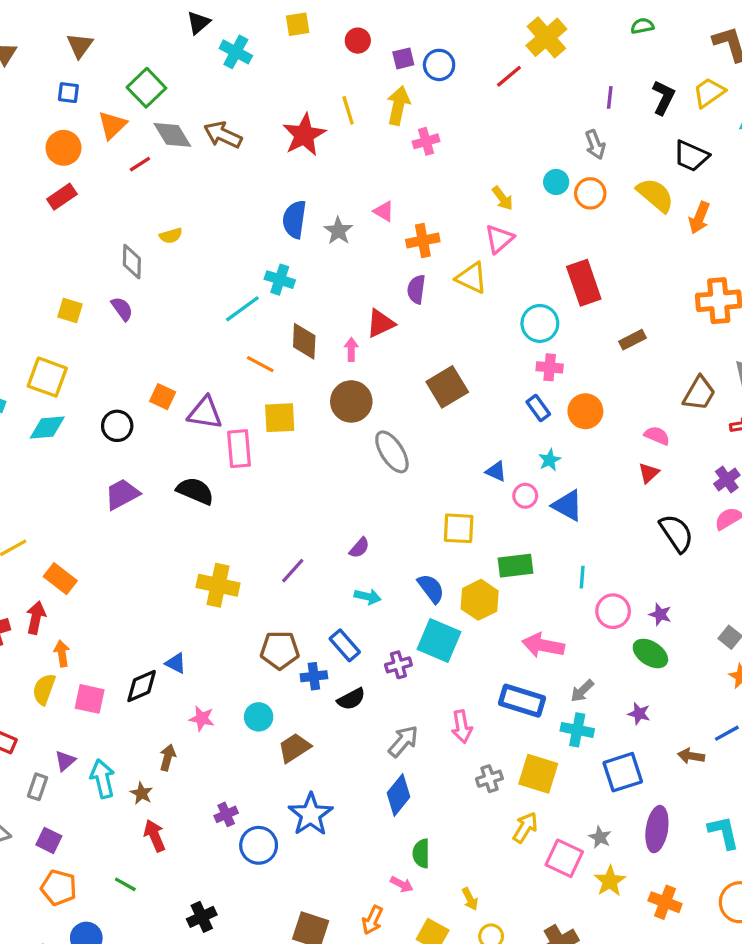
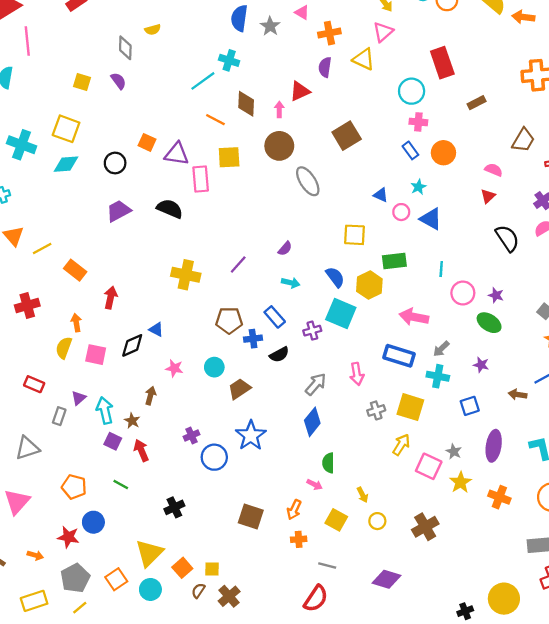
orange arrow: (699, 218) -> (523, 17), turned 75
red arrow: (36, 618) -> (111, 298), moved
blue square: (623, 772) -> (470, 406), size x0.7
purple square: (49, 840) -> (113, 441), moved

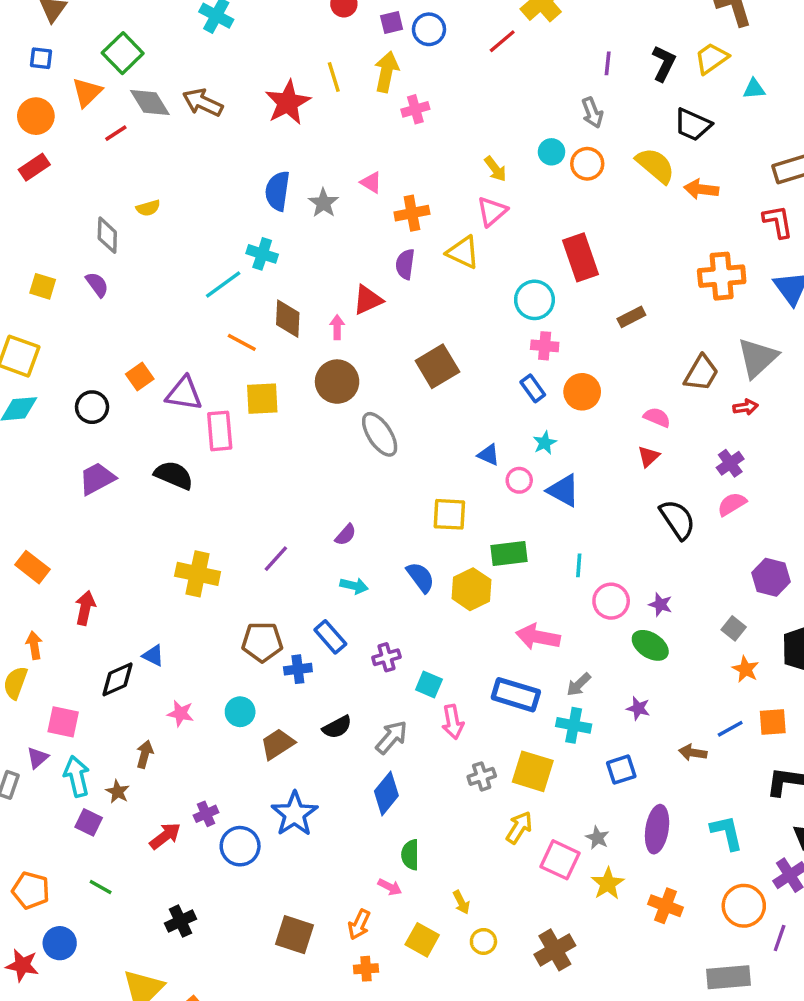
orange square: (147, 142) -> (140, 376), turned 30
cyan square: (341, 314) -> (429, 684), moved, size x0.6
pink square: (96, 355) -> (63, 722), moved
black semicircle: (279, 355) -> (337, 727), moved
red arrow: (141, 450) -> (165, 836), moved, turned 75

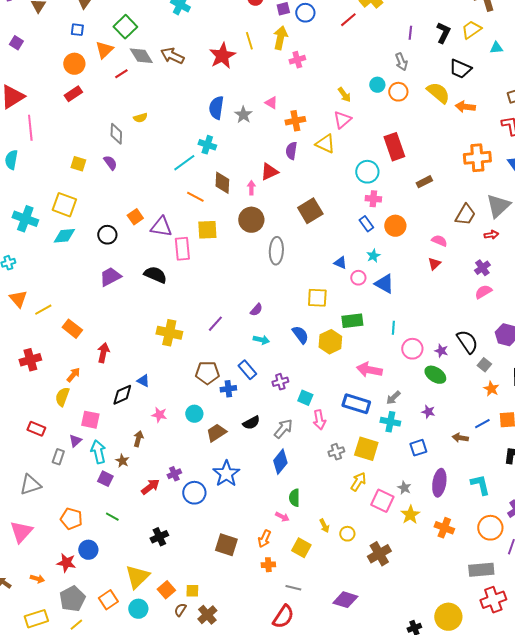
gray ellipse: (380, 434) -> (276, 251), turned 36
black semicircle: (677, 519) -> (467, 342), moved
orange arrow: (34, 645) -> (73, 375), turned 49
yellow circle: (483, 941) -> (347, 534), moved

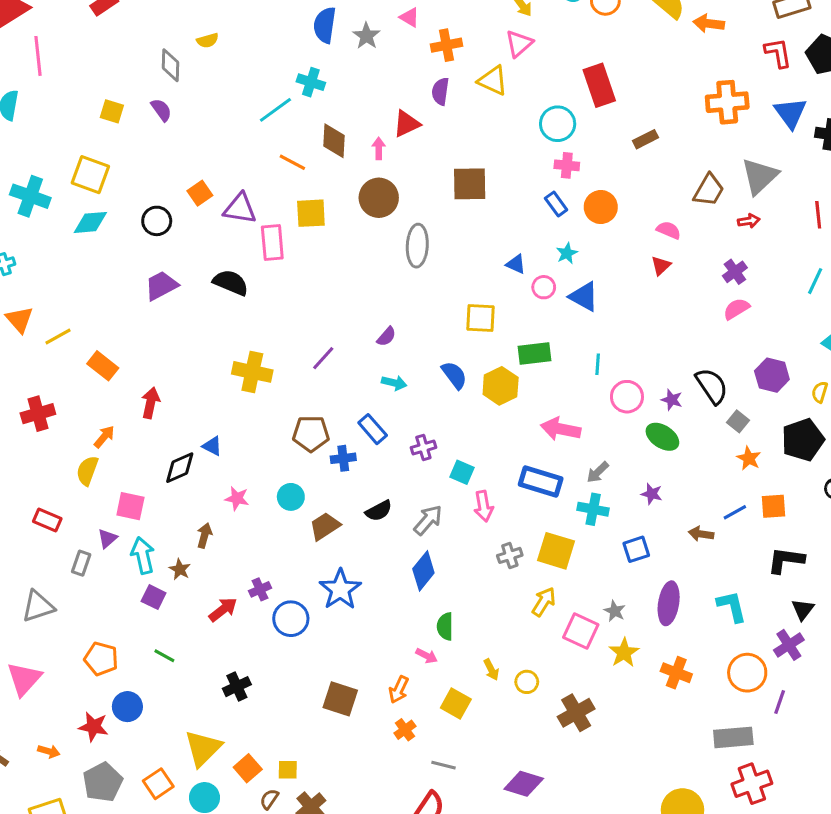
brown square: (310, 211) -> (470, 184), turned 30
orange cross: (268, 565) -> (405, 730), turned -32

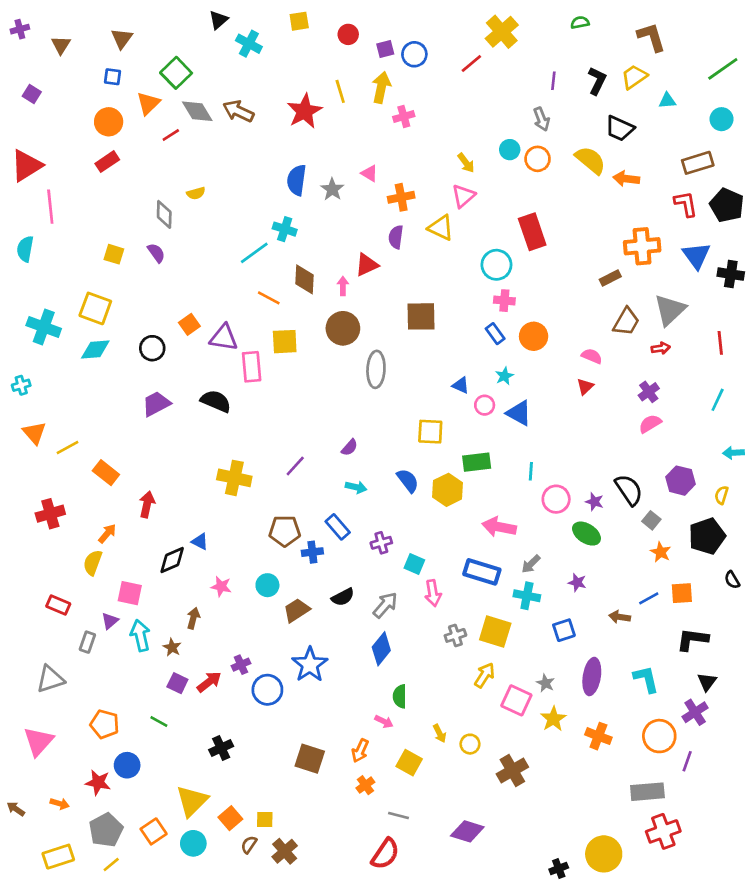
brown rectangle: (645, 139) -> (610, 278), moved
purple square: (154, 597) -> (177, 683), moved

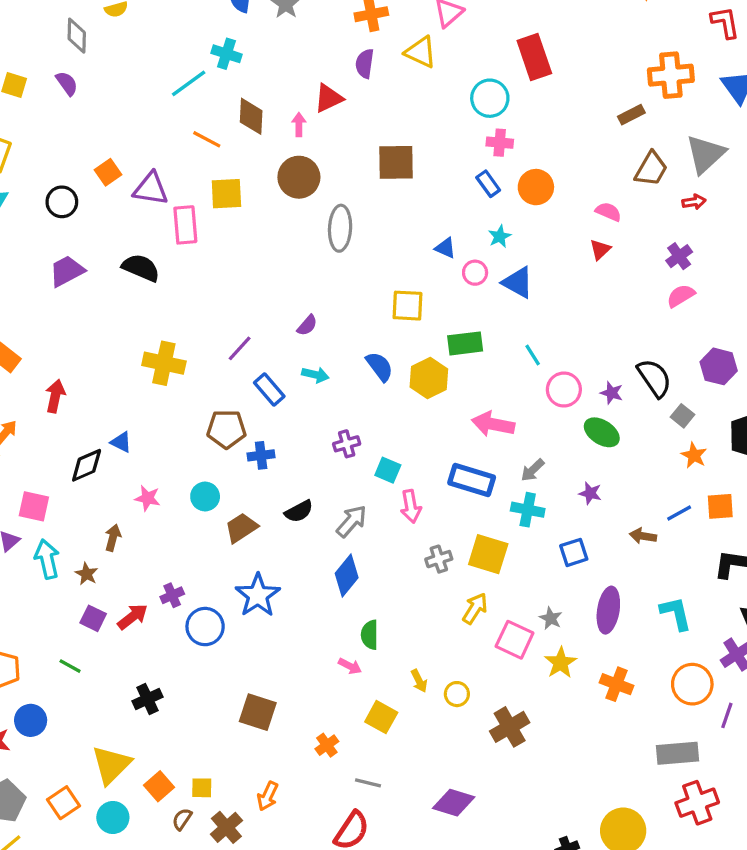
cyan line: (531, 471) -> (533, 355), turned -36
blue rectangle: (338, 527) -> (269, 390), moved
orange arrow: (360, 751) -> (268, 796), moved

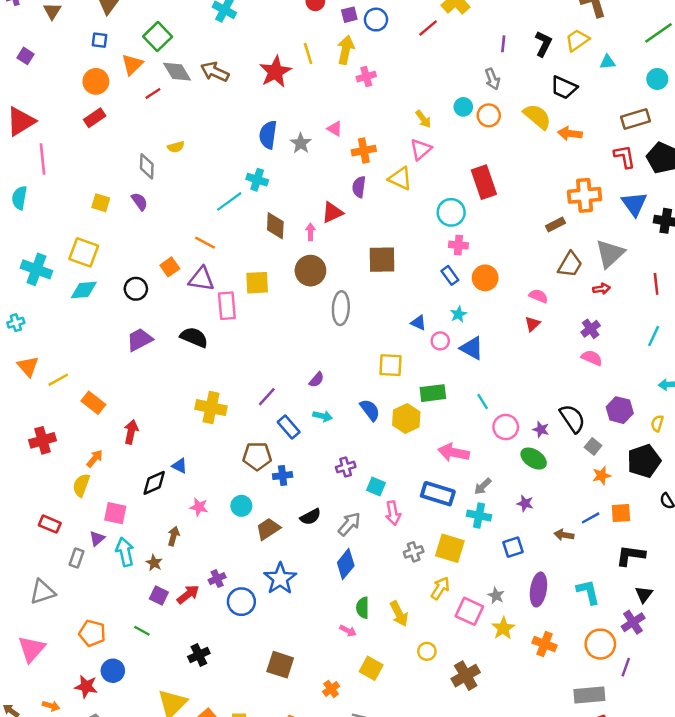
orange line: (207, 139) -> (205, 243), moved
pink semicircle: (681, 296) -> (592, 358), turned 55
orange star: (694, 455) -> (602, 476), turned 30
yellow arrow: (419, 681) -> (399, 614), moved, size x1.5

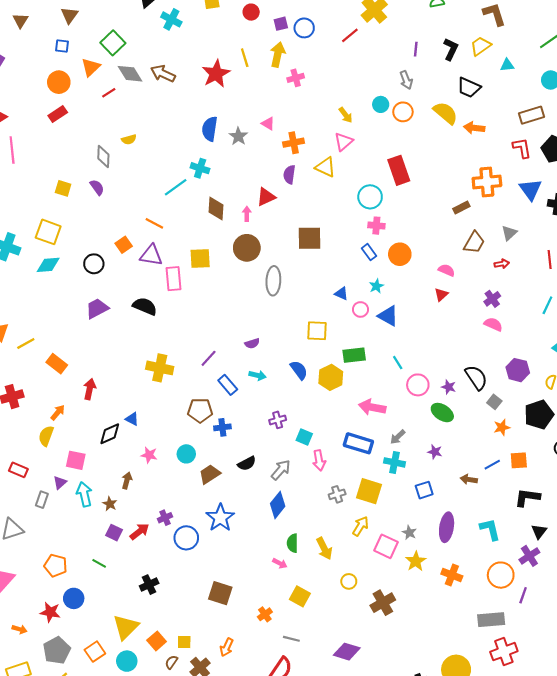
gray triangle: (610, 254) -> (509, 233), size x0.6
purple semicircle: (317, 380) -> (252, 343), turned 32

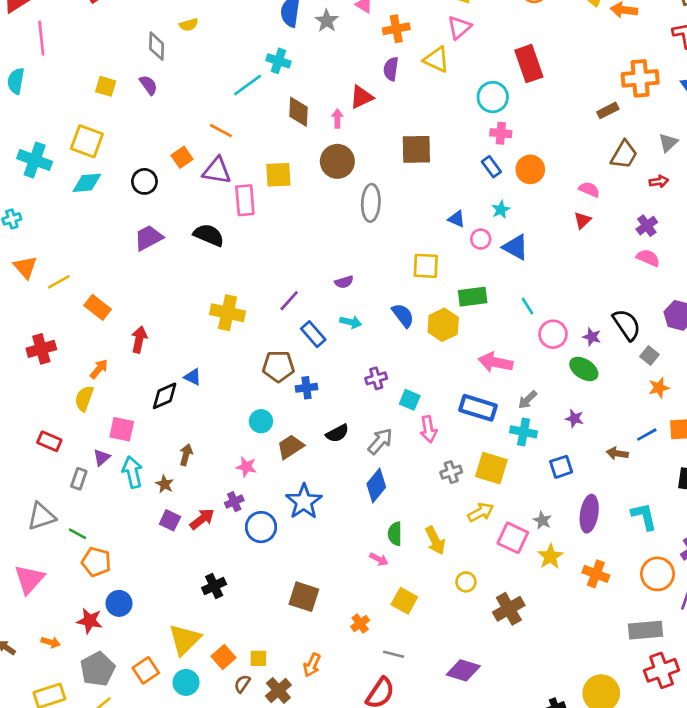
pink star: (149, 455) -> (246, 467), moved
yellow arrow: (360, 526) -> (481, 512), turned 30
green line: (99, 563) -> (77, 534), moved

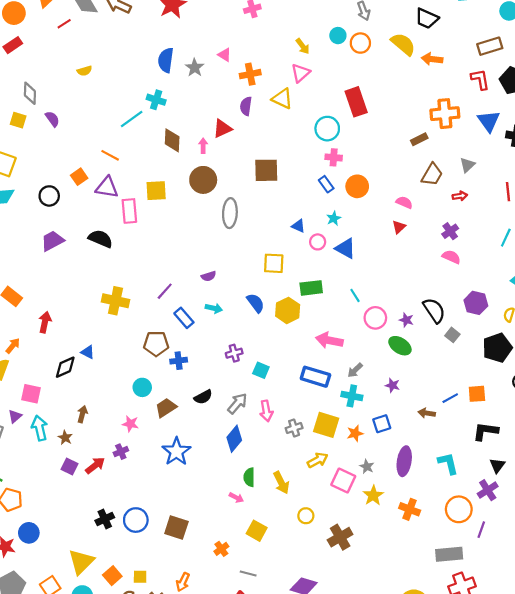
gray diamond: (157, 46) -> (30, 93), moved
orange star: (659, 388) -> (355, 433), moved
pink arrow: (428, 429) -> (266, 411), moved
blue circle: (261, 527) -> (136, 520), moved

